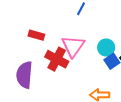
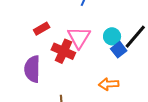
red rectangle: (36, 35) -> (42, 29), turned -42

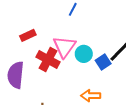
cyan circle: (112, 36) -> (84, 54), moved

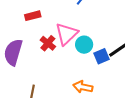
red cross: (48, 60) -> (48, 43), size x0.7

